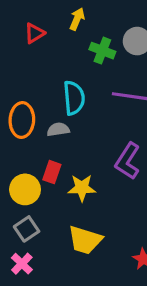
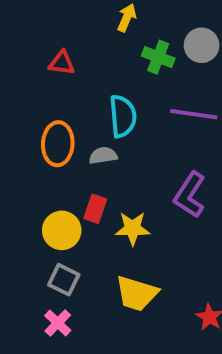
red triangle: (34, 33) -> (62, 63), moved, turned 40
gray square: (27, 229) -> (64, 280), turned -30

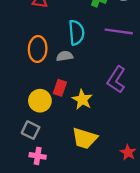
yellow star: (133, 228) -> (82, 100), turned 30
gray square: (64, 280) -> (31, 130), moved
pink cross: (58, 323) -> (38, 156), turned -35

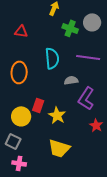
gray semicircle: (65, 56) -> (71, 80), moved
red star: (128, 152) -> (96, 125), moved

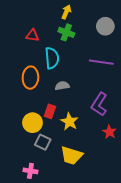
green cross: (70, 28) -> (66, 32), moved
cyan semicircle: (52, 58) -> (52, 58), moved
gray semicircle: (71, 80) -> (62, 86), moved
gray square: (13, 141) -> (43, 142), moved

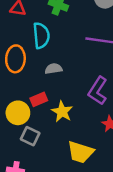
red rectangle: (50, 111) -> (39, 99), turned 48
yellow trapezoid: (71, 156) -> (81, 152), moved

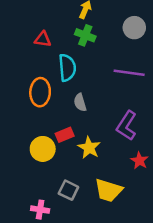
gray semicircle: (54, 69) -> (80, 102), turned -98
gray square: (30, 136) -> (68, 190), moved

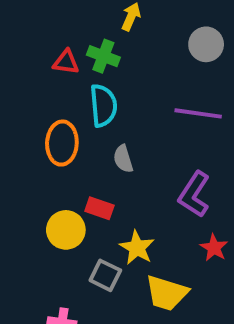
green cross: (85, 35) -> (103, 56), moved
red rectangle: (65, 135) -> (99, 208), turned 42
yellow star: (89, 148) -> (137, 248), moved
gray square: (68, 190) -> (105, 275), moved

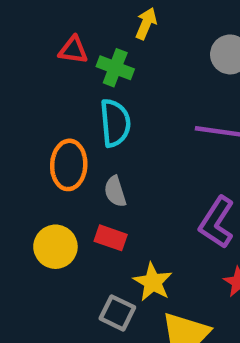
red triangle: (66, 62) -> (73, 50), moved
gray semicircle: (123, 159) -> (115, 191), moved
yellow circle: (66, 230) -> (55, 247), moved

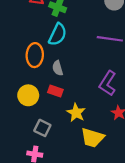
cyan semicircle: (115, 123) -> (58, 34), turned 30
gray square: (117, 313) -> (42, 128), moved

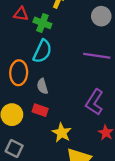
gray square: (42, 128) -> (14, 149), moved

